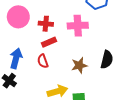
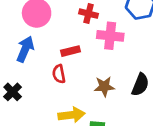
red cross: (46, 24) -> (89, 14), moved
blue arrow: (16, 58) -> (25, 49), moved

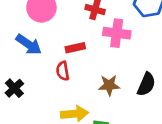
blue arrow: (25, 49) -> (29, 44), turned 100

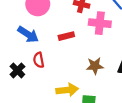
red semicircle: (63, 71) -> (39, 60), moved

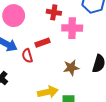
red semicircle: (39, 60) -> (27, 56), moved

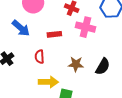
red semicircle: (27, 56) -> (39, 57), moved

